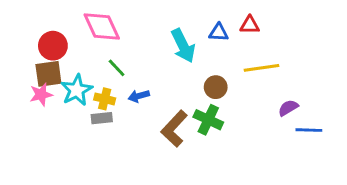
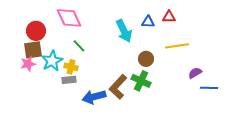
blue arrow: (139, 96) -> (94, 97), moved, size x1.6

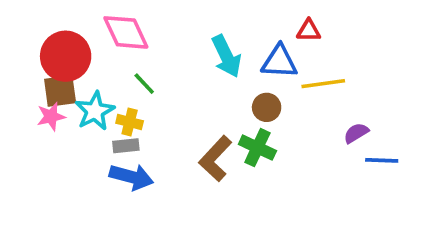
blue triangle: (148, 22) -> (279, 62), moved, size x1.5
red circle: (36, 31) -> (66, 56), size x1.4
blue arrow: (94, 97) -> (131, 177), moved, turned -150

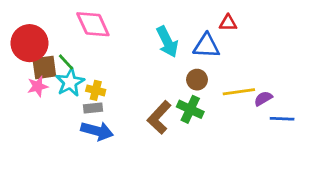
red circle: (66, 56) -> (29, 43), moved
green line: (144, 84) -> (66, 62), moved
yellow line: (323, 84) -> (239, 92), moved

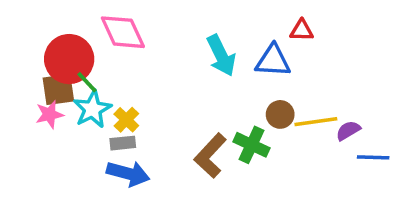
red circle: (29, 43) -> (69, 59), moved
brown circle: (197, 80) -> (280, 114), moved
yellow cross: (96, 90) -> (126, 120), turned 30

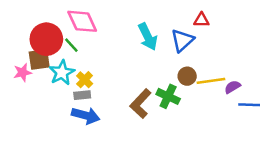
blue triangle: (273, 61) -> (182, 40), turned -45
green line: (87, 82) -> (71, 45), moved
pink star: (49, 114) -> (23, 73), moved

